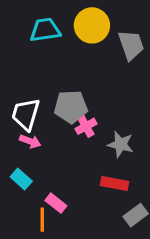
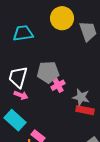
cyan trapezoid: (45, 30) -> (23, 33), moved
cyan rectangle: (21, 179) -> (15, 120), size x1.5
red rectangle: (115, 184) -> (85, 110), moved

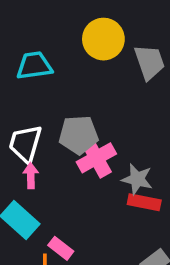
pink cross: (58, 85) -> (96, 158), size x1.5
pink arrow: (21, 95) -> (31, 176), turned -112

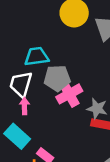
cyan trapezoid: (34, 66) -> (37, 56), moved

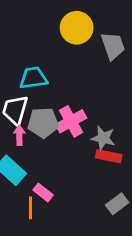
gray pentagon: (57, 78) -> (43, 123), moved

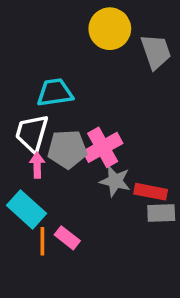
gray star: (103, 138) -> (115, 181), moved
gray rectangle: (117, 204) -> (161, 213), moved, turned 35
orange line: (31, 208) -> (42, 241), moved

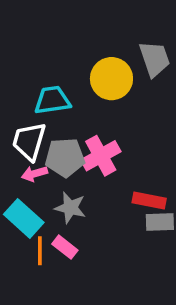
yellow circle: (110, 29) -> (111, 79), moved
pink arrow: (37, 165) -> (34, 174), turned -105
gray star: (115, 181) -> (70, 208), moved

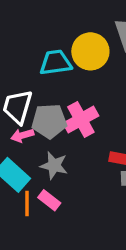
cyan trapezoid: (52, 100) -> (56, 62), moved

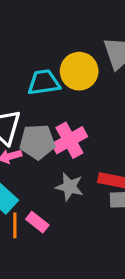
gray star: (54, 165) -> (69, 187), moved

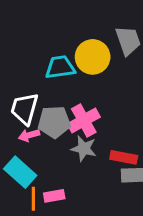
gray star: (69, 187) -> (84, 149), moved
pink rectangle: (37, 222) -> (54, 196), turned -48

